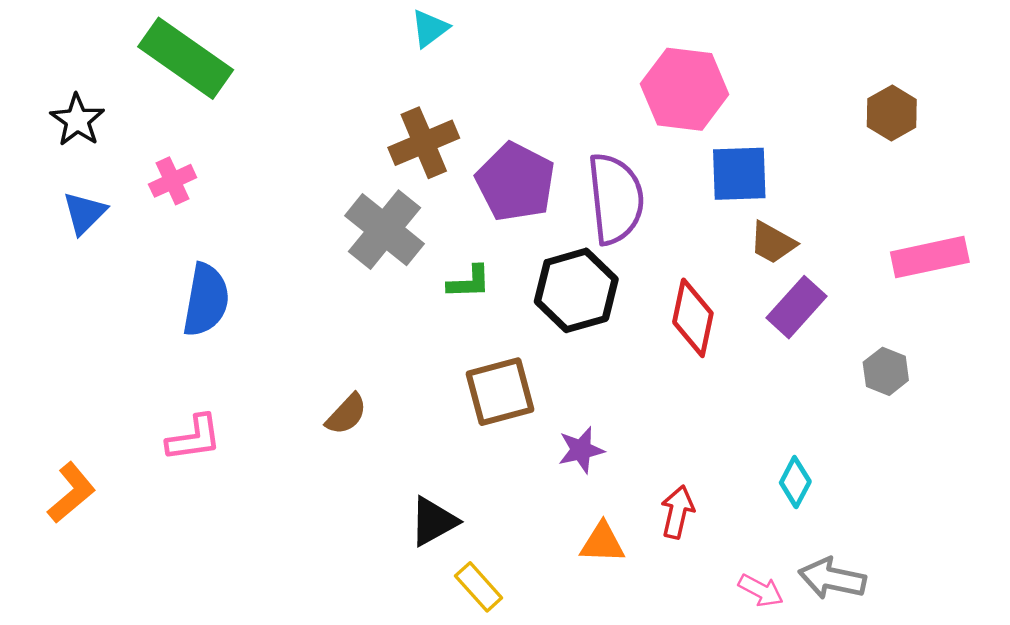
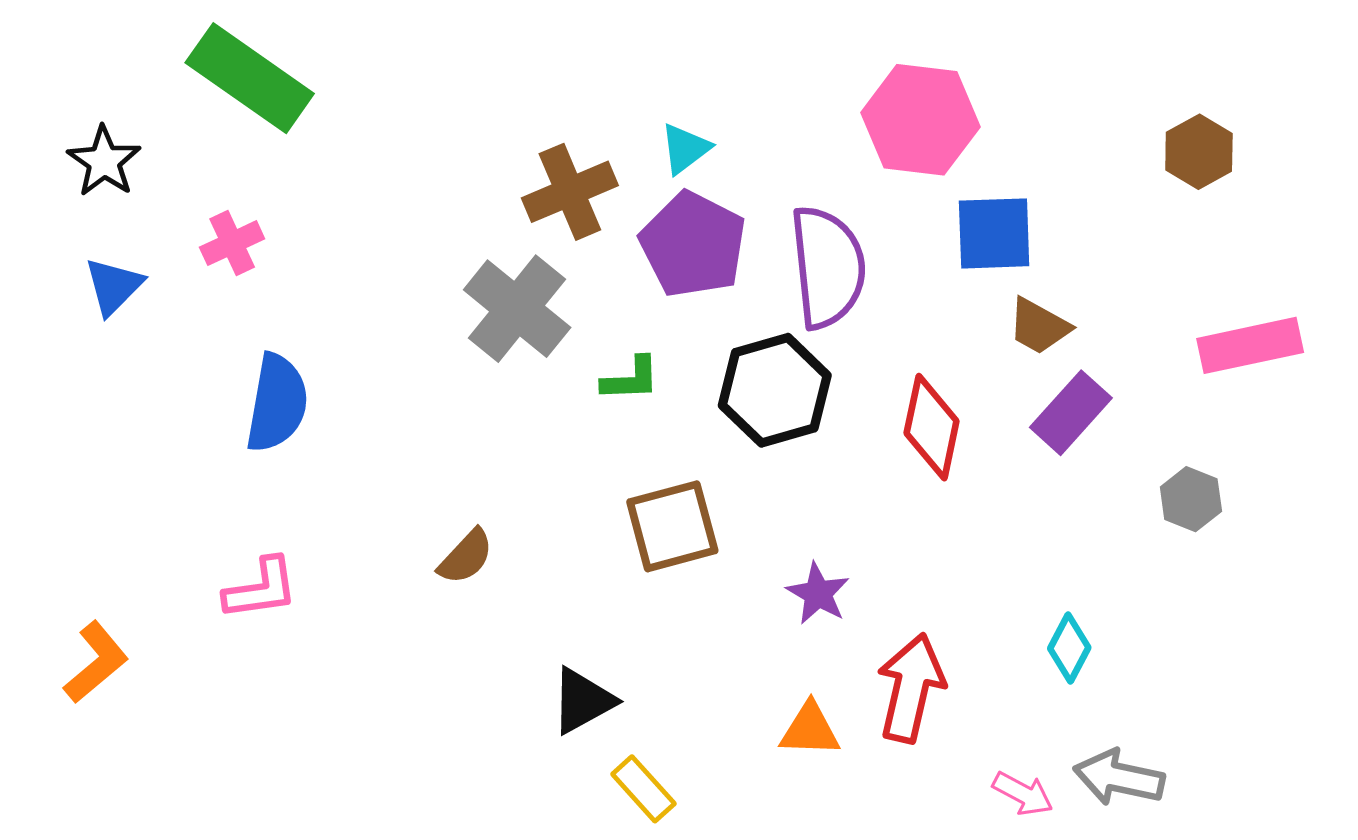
cyan triangle: (430, 28) -> (685, 149), moved
purple star: (581, 450) -> (818, 594), moved, turned -30
red arrow: (677, 512) -> (911, 688), size x1.5

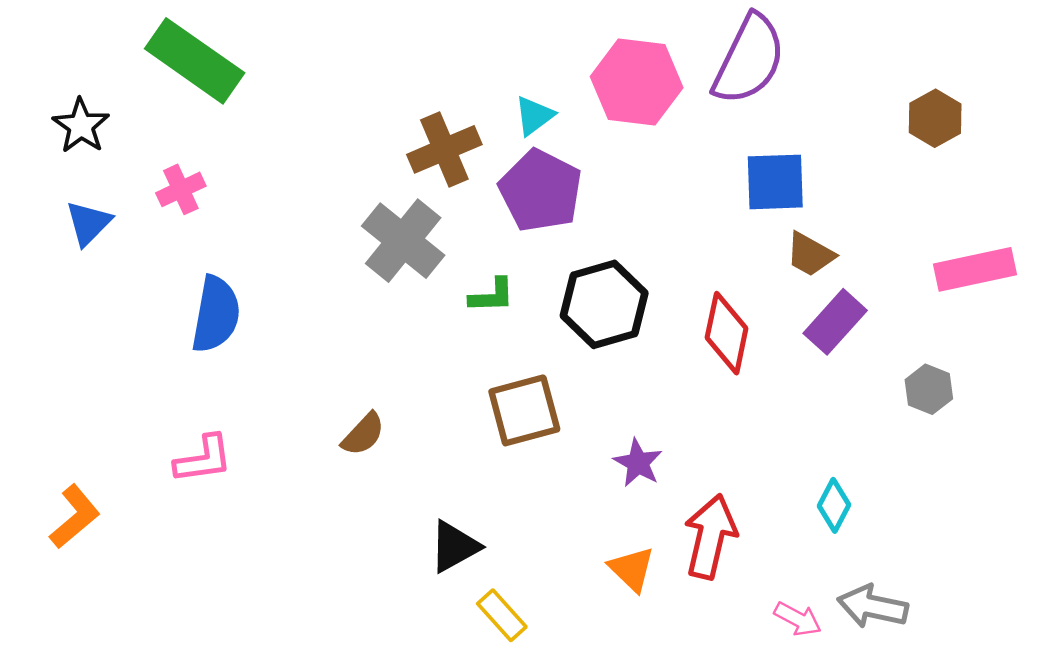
pink hexagon: (920, 120) -> (637, 82), moved
purple semicircle: (828, 267) -> (749, 60), moved, turned 32
orange triangle: (810, 730) -> (632, 569), turned 42

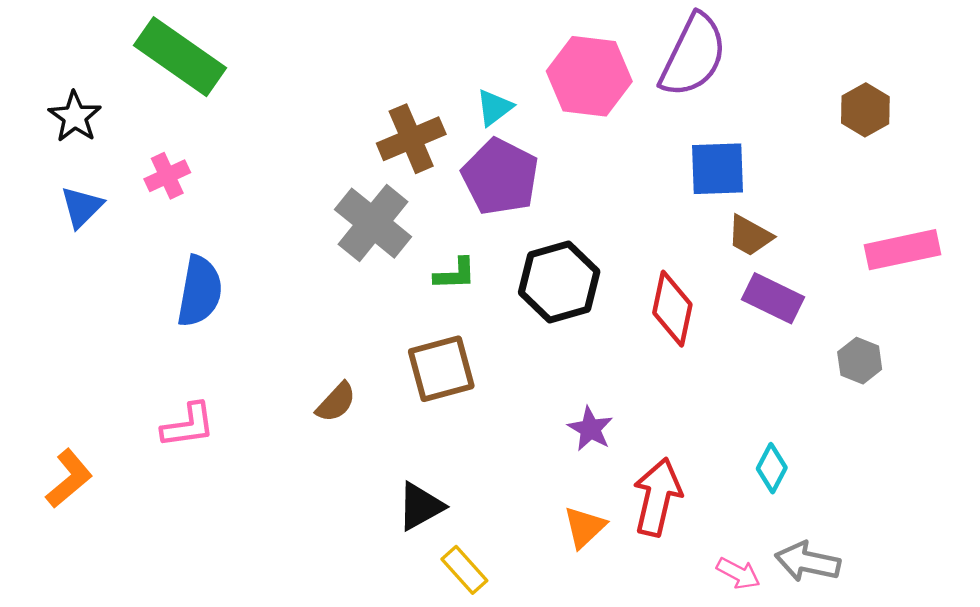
purple rectangle: (835, 322) -> (773, 298), turned 74
brown square: (524, 410) -> (441, 369), moved
orange triangle: (632, 569) -> (585, 527), turned 33

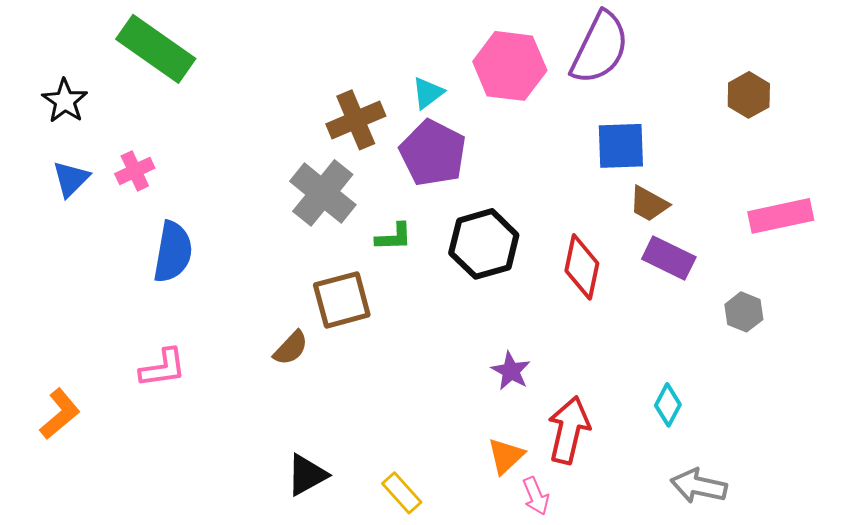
pink cross: (167, 176) -> (135, 171), moved
brown square: (441, 369) -> (342, 300), moved
black triangle: (420, 506) -> (307, 475), moved
pink arrow: (738, 573) -> (536, 496), moved, turned 39

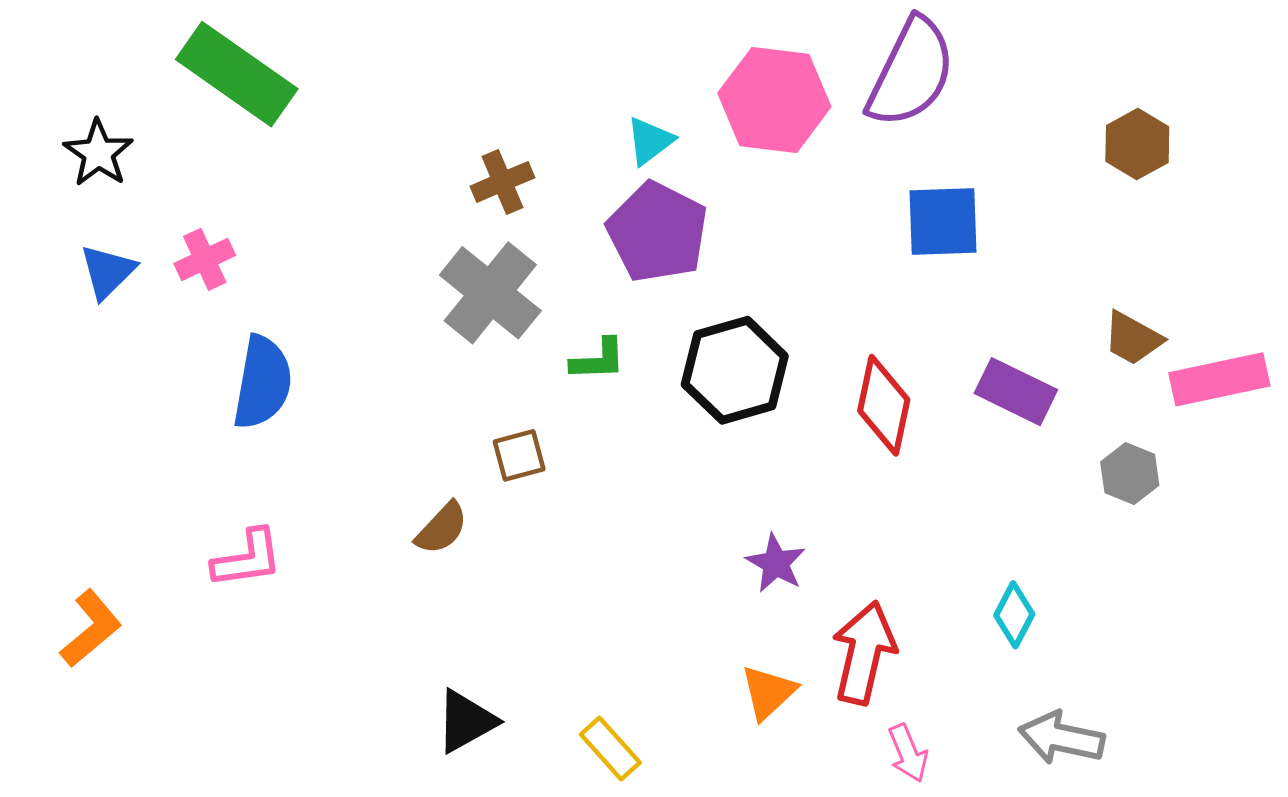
brown cross: (356, 120) -> (502, 182), moved, size x0.7
brown trapezoid: (649, 204) -> (1133, 338), moved
pink rectangle: (781, 216) -> (1219, 379), moved
brown square: (342, 300) -> (519, 455), size x0.6
pink arrow: (536, 496) -> (908, 753), moved

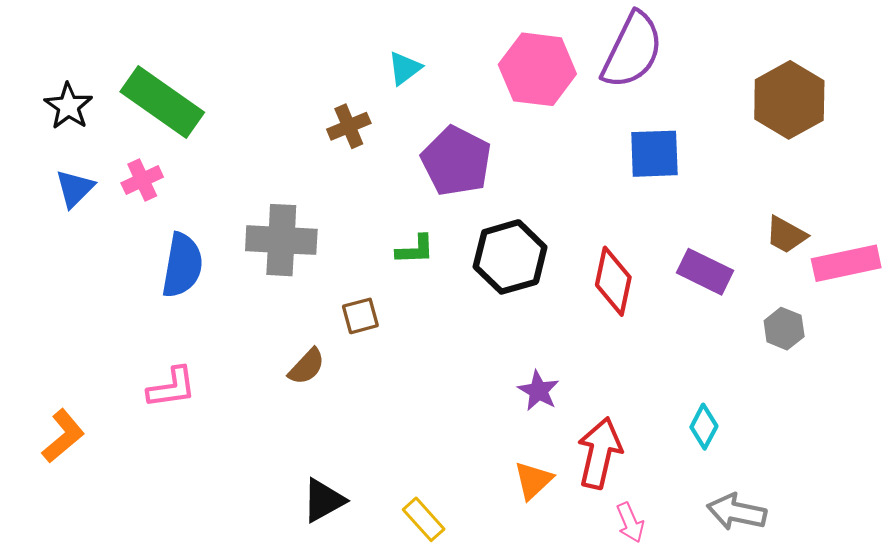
green rectangle: (237, 74) -> (162, 102), moved
cyan triangle: (650, 141) -> (405, 68), moved
brown hexagon: (1137, 144) -> (789, 100), size x1.6
gray cross: (490, 293) -> (281, 240), moved, turned -36

